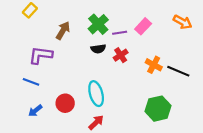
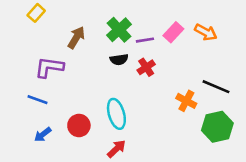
orange arrow: (183, 22) -> (206, 32), moved
orange cross: (154, 65) -> (186, 101), moved
green hexagon: (158, 109) -> (217, 127), moved

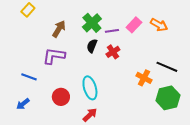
black semicircle: (119, 59) -> (92, 46), turned 120
purple L-shape: (49, 67) -> (54, 56), moved
blue arrow: (43, 135) -> (23, 104), moved

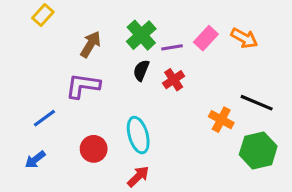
blue line: (29, 77) -> (44, 118), turned -56

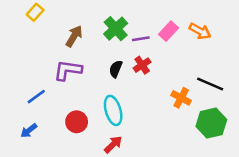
black semicircle: (141, 70) -> (116, 69), moved

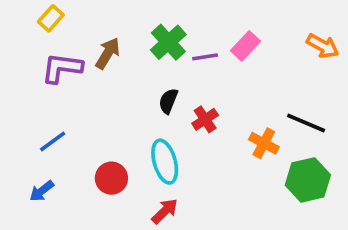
orange arrow: (200, 31) -> (323, 46), moved
red cross: (142, 65) -> (205, 119), moved
purple L-shape: (68, 70) -> (62, 68), moved

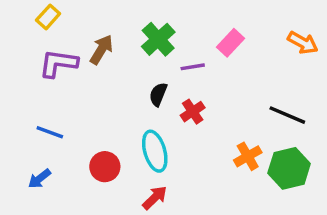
purple line: (205, 57) -> (193, 67), moved
blue line: (53, 141) -> (50, 132), turned 56
orange cross: (264, 143) -> (248, 156), moved, turned 32

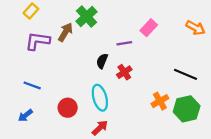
green cross: (158, 39) -> (87, 17), moved

